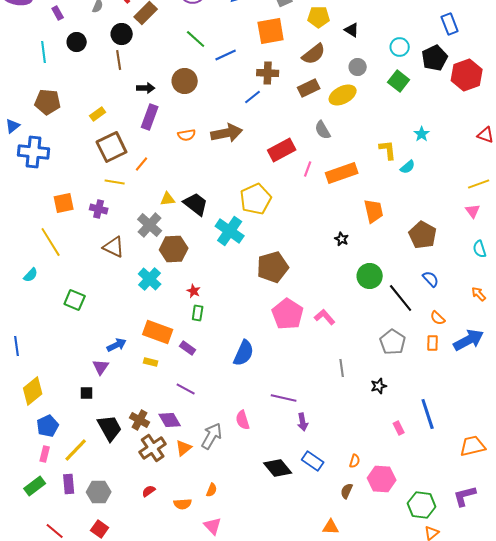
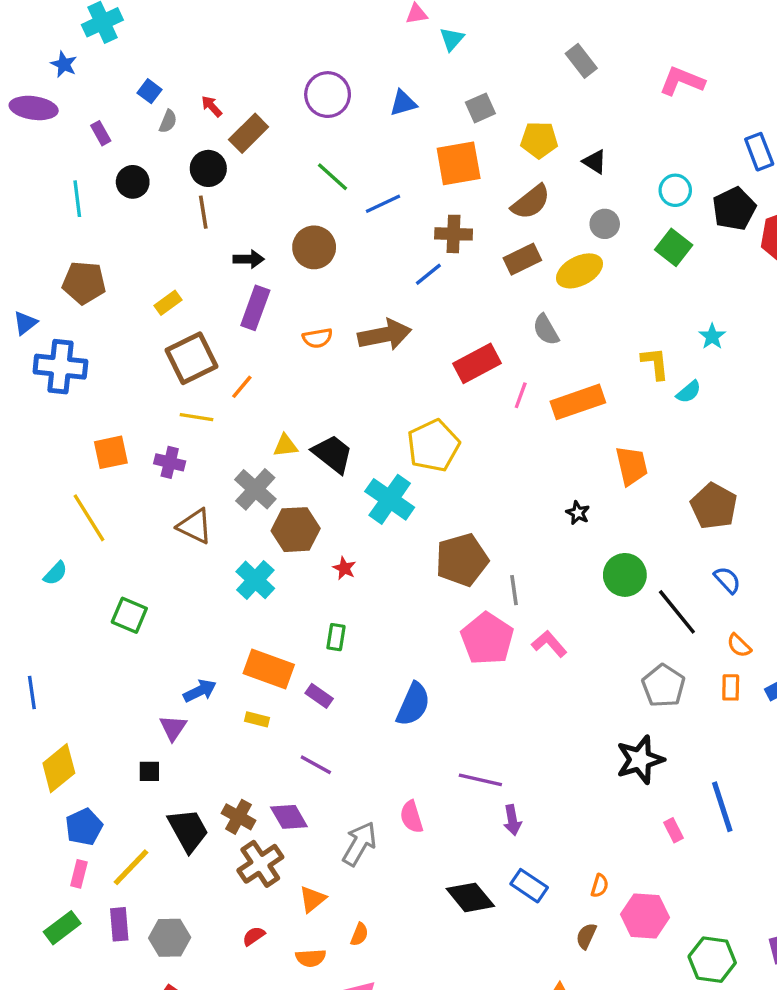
red star: (194, 291) -> (344, 568), moved
gray line: (342, 368) -> (514, 590), moved
black star: (379, 386) -> (640, 760), size x1.8
orange triangle: (184, 448) -> (312, 899), moved

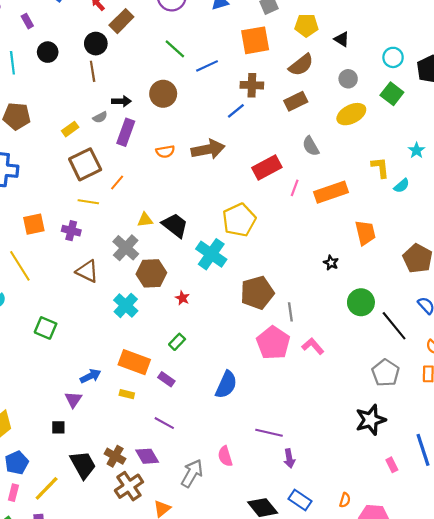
gray semicircle: (168, 121) -> (100, 117), moved, turned 40
yellow ellipse: (579, 271) -> (351, 114), moved
green rectangle: (336, 637) -> (177, 342), turned 35

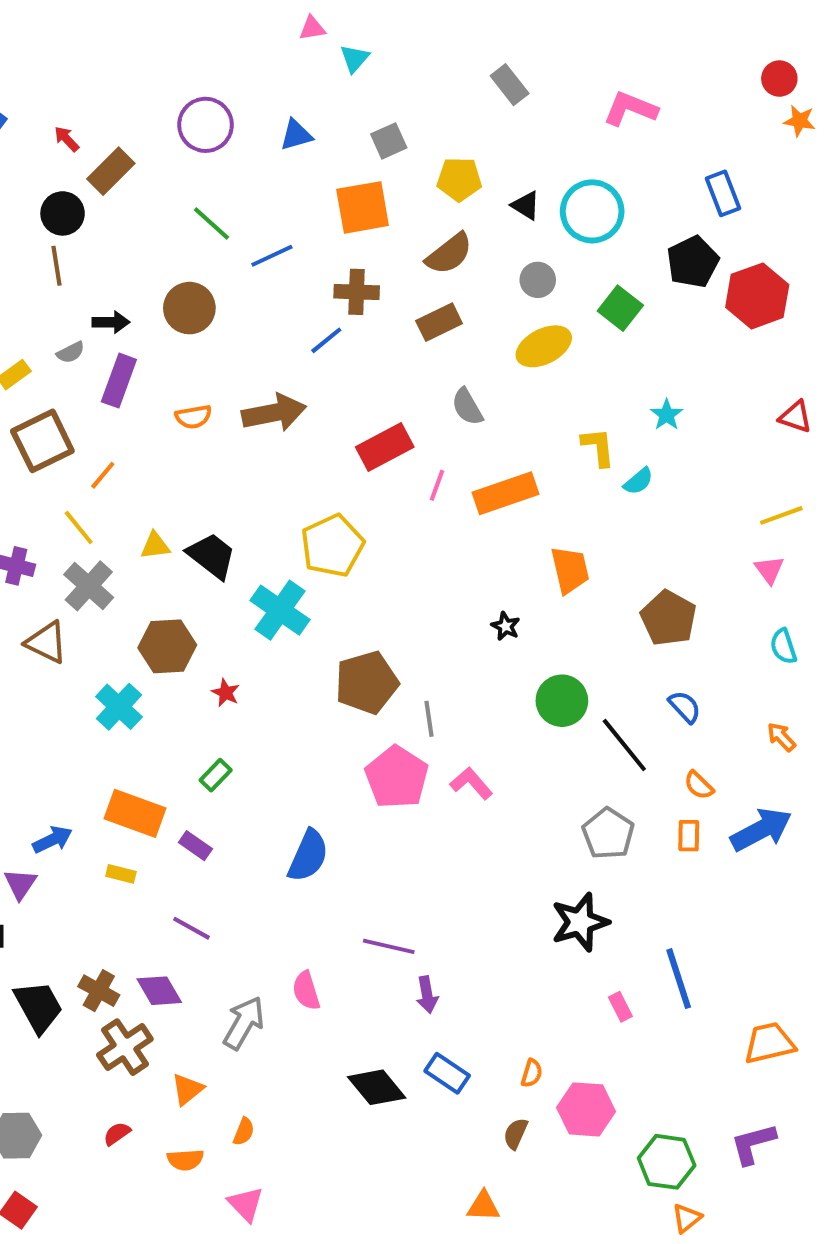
cyan circle: (393, 57) -> (592, 211), moved, size x1.6
yellow line: (88, 202) -> (79, 528), moved, turned 42
gray cross: (126, 248) -> (89, 586), moved

